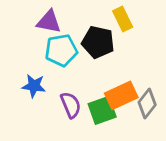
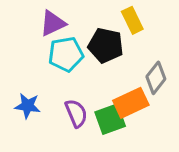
purple triangle: (49, 22) -> (53, 23), turned -36
blue star: (34, 86) -> (28, 106), moved
gray diamond: (147, 104) -> (156, 78), moved

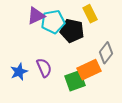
cyan pentagon: (66, 54) -> (53, 22), moved
blue star: (28, 106) -> (19, 72), turned -30
purple semicircle: (76, 113) -> (44, 68), moved

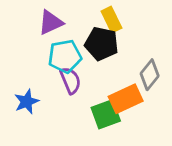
yellow rectangle: (90, 14) -> (111, 20), moved
cyan pentagon: (53, 22) -> (65, 56), moved
purple semicircle: (44, 68) -> (70, 80), moved

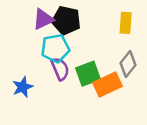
yellow rectangle: (111, 20) -> (126, 23), moved, turned 30
black pentagon: (102, 44) -> (66, 20), moved
green square: (106, 114) -> (88, 74), moved

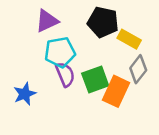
black pentagon: (66, 20) -> (103, 22), moved
yellow rectangle: (126, 23) -> (129, 39), moved, turned -65
orange rectangle: (107, 85) -> (116, 91), turned -40

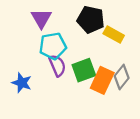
purple triangle: (47, 21) -> (41, 18), turned -35
gray diamond: (138, 69) -> (122, 77), moved
blue star: (25, 94) -> (22, 83), turned -30

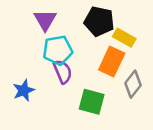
green square: (84, 70) -> (92, 102), moved, turned 35
orange rectangle: (102, 80) -> (112, 62), moved
blue star: (22, 83) -> (24, 90), turned 30

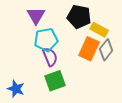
gray diamond: (133, 84) -> (106, 50), moved
blue star: (24, 90) -> (16, 89), moved, turned -30
green square: (92, 102) -> (55, 81), moved, turned -35

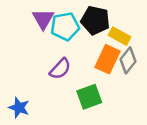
cyan pentagon: (46, 40) -> (65, 26), moved
purple semicircle: (50, 57) -> (60, 69), turned 66
green square: (55, 81) -> (89, 97), moved

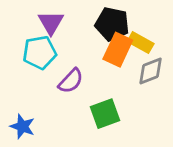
cyan pentagon: (65, 26) -> (40, 52), moved
orange rectangle: (107, 59) -> (118, 50), moved
gray diamond: (128, 60) -> (151, 71), turned 30

